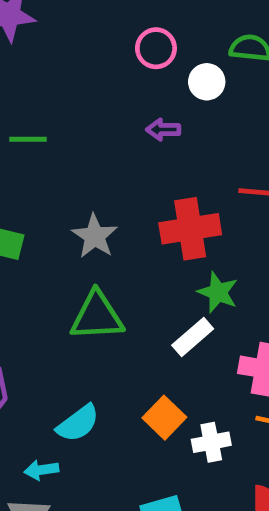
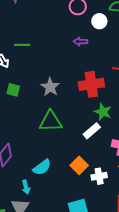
cyan arrow: (41, 470) -> (26, 187), turned -96

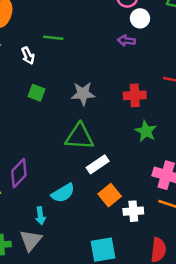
white circle: (99, 21) -> (140, 18), moved
red cross: (91, 84) -> (135, 95), size x0.7
gray star: (50, 87) -> (83, 94), turned 30
white rectangle: (92, 131) -> (98, 164), moved

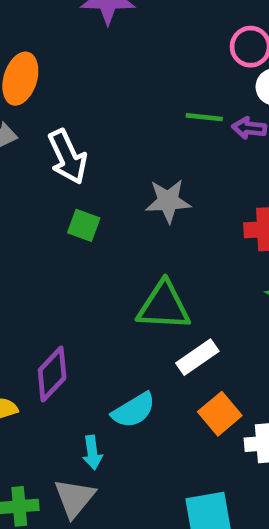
green line: (53, 38) -> (204, 117), moved
white arrow: (28, 56) -> (67, 157), size x1.6
gray star: (83, 94) -> (168, 201), moved

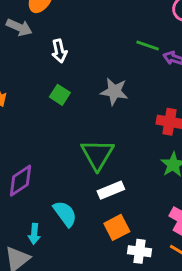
white arrow: (67, 157) -> (59, 51), size x0.7
green triangle: (164, 306) -> (97, 154), turned 45
cyan semicircle: (134, 410) -> (65, 214), turned -108

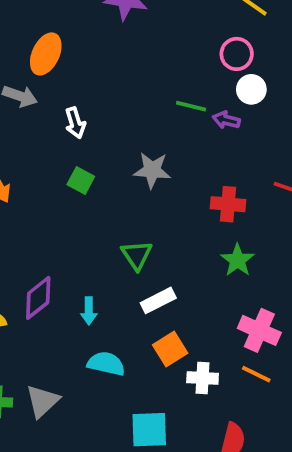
green triangle: (97, 154) -> (137, 255), size x0.7
cyan semicircle: (65, 214) -> (106, 364), moved, turned -36
cyan arrow: (34, 234) -> (89, 311), moved

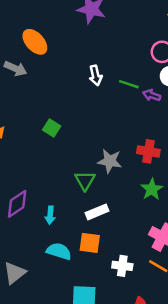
orange ellipse: (46, 54) -> (35, 42), turned -72
white arrow: (75, 123) -> (96, 75), moved
gray star: (152, 170) -> (110, 161), moved
orange square: (170, 349) -> (90, 243), moved, turned 35

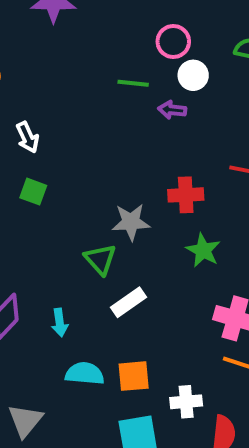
white arrow: (96, 75) -> (28, 137), moved
green line: (129, 84) -> (133, 83), moved
orange square: (90, 243) -> (134, 376), moved
white cross: (122, 266) -> (186, 402), moved

